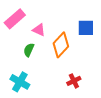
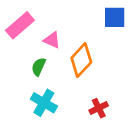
blue square: (86, 28) -> (115, 17), moved
cyan cross: (20, 82) -> (44, 103), moved

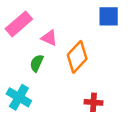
cyan cross: (44, 103) -> (19, 97), moved
red cross: (99, 108) -> (94, 102), turned 30

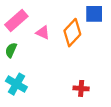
orange diamond: (77, 57) -> (72, 33), moved
green semicircle: (37, 63) -> (11, 50), moved

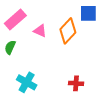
cyan cross: (16, 84) -> (27, 82), moved

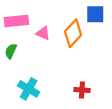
pink rectangle: (15, 19) -> (16, 21), turned 35

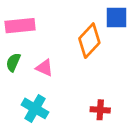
pink triangle: (43, 33) -> (45, 68), moved

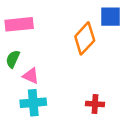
pink triangle: (45, 68) -> (31, 76), moved
cyan cross: (35, 108) -> (33, 103), turned -35

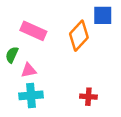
pink rectangle: (19, 24) -> (33, 31), moved, turned 30
pink triangle: (31, 76) -> (29, 70), turned -35

